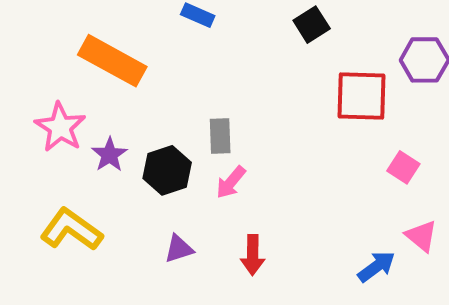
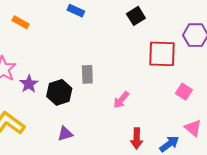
orange rectangle: (112, 61) -> (21, 22), moved, size x0.5
pink arrow: (231, 182) -> (121, 100), moved
red arrow: (253, 255) -> (137, 138), moved

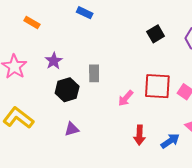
black square: (136, 16) -> (156, 34), moved
red square: (162, 54) -> (157, 86), moved
purple star: (29, 84) -> (54, 61), moved

